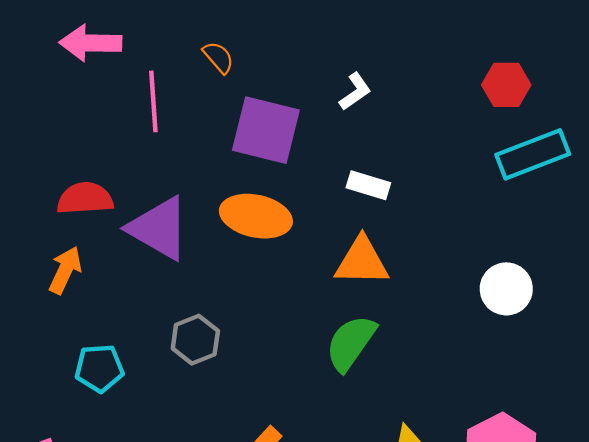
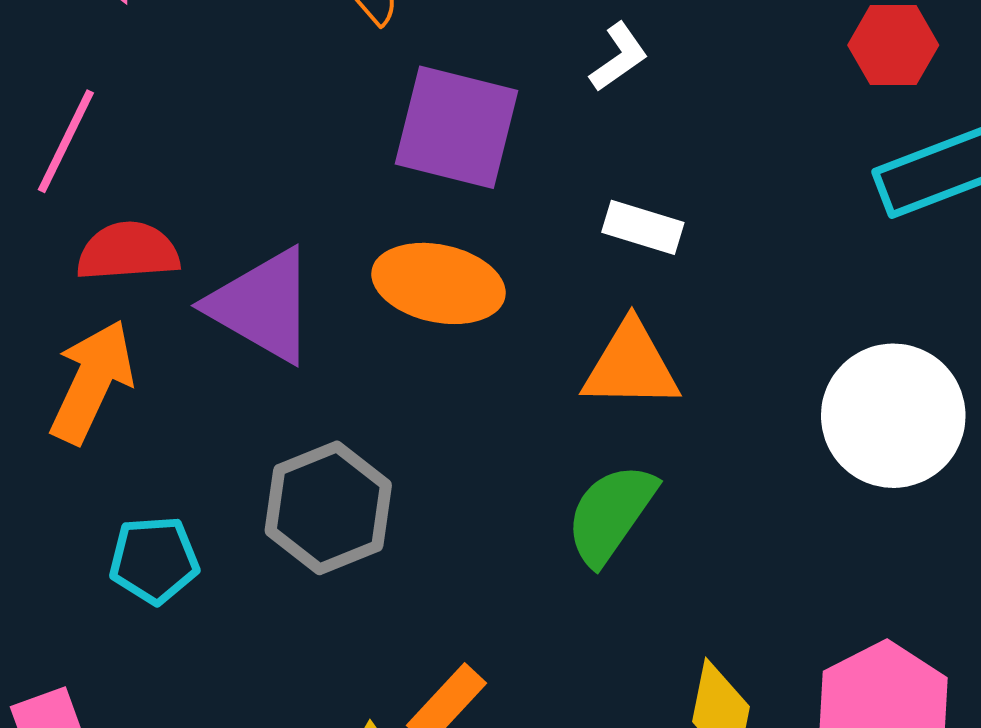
pink line: (153, 101) -> (66, 141), moved, turned 30
orange arrow: (65, 270) -> (92, 382), size x1.4
white circle: (506, 289) -> (893, 416), size x1.5
gray hexagon: (195, 340) -> (328, 508), size x1.4

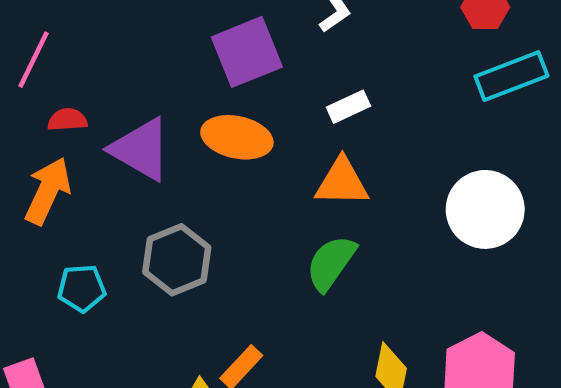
purple square: (457, 127) -> (247, 52), turned -36
white rectangle: (643, 227) -> (348, 107), turned -42
red semicircle: (128, 251) -> (67, 120), size x0.7

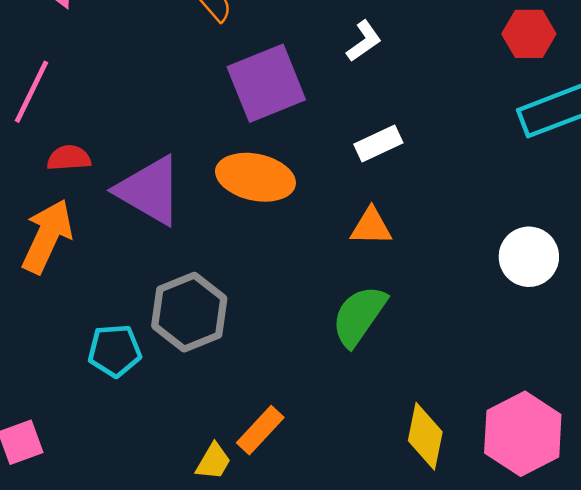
orange triangle: (342, 182) -> (371, 227), size x0.7
white circle: (485, 209) -> (529, 257), size x0.7
cyan pentagon: (82, 288) -> (115, 351), moved

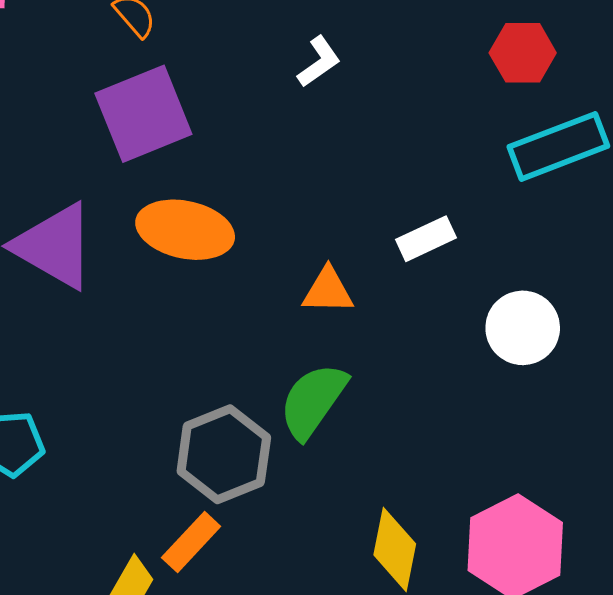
purple square: (266, 83) -> (143, 114), moved
white rectangle: (378, 144) -> (426, 239), moved
gray hexagon: (189, 312) -> (224, 454), moved

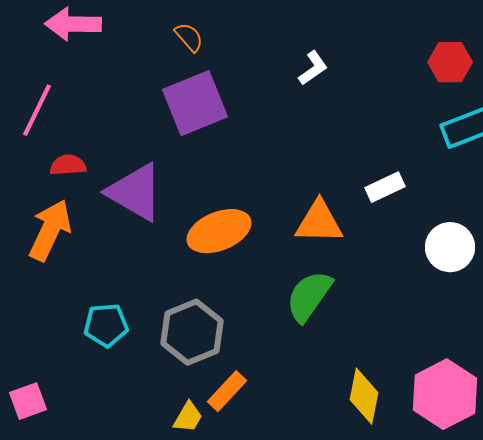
orange ellipse: (185, 230) -> (219, 231), moved, turned -34
orange triangle: (328, 291) -> (319, 222), size x1.4
gray hexagon: (224, 454) -> (192, 332), moved

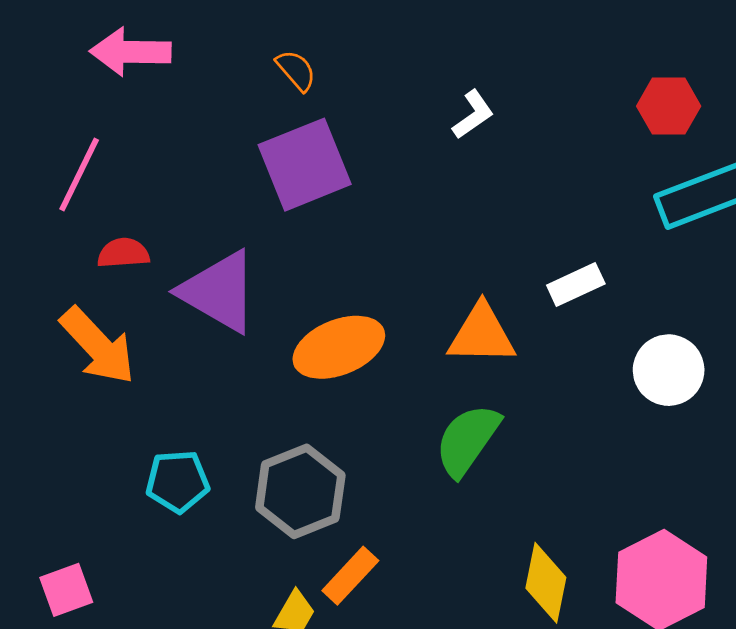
orange arrow: (50, 230) -> (98, 346), turned 112

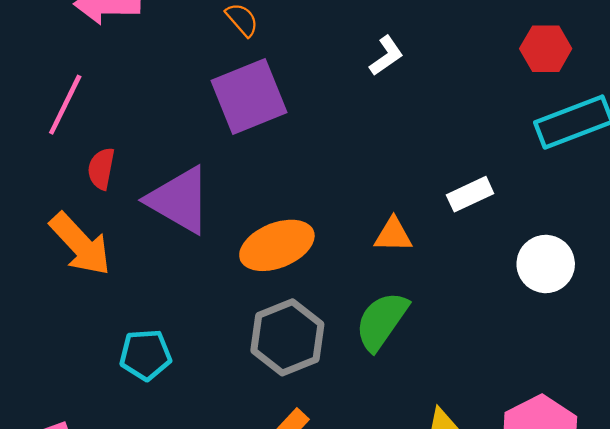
red semicircle: (123, 253) -> (101, 169), turned -75
orange triangle: (482, 334) -> (393, 235), size x0.7
gray hexagon: (300, 491) -> (287, 337), moved

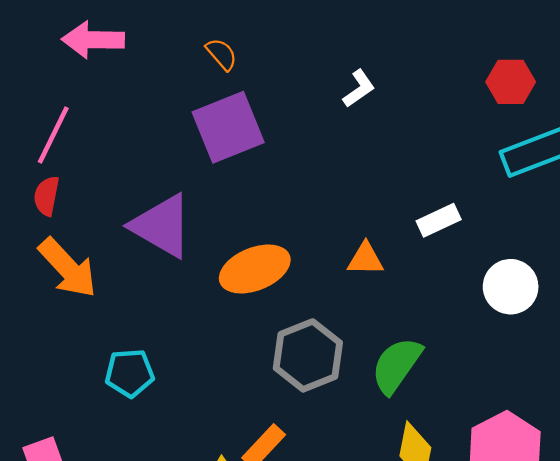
red semicircle: (101, 169) -> (47, 196), moved
green semicircle: (382, 321) -> (397, 365), moved
gray hexagon: (287, 337) -> (308, 355), moved

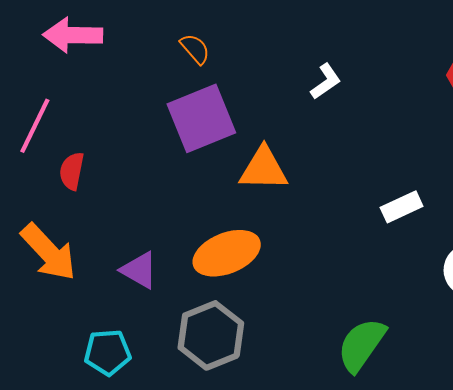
red semicircle: (47, 196) -> (72, 171), moved
purple triangle: (162, 226) -> (139, 270), moved, size x0.6
orange triangle: (365, 259) -> (264, 169), moved, size x1.4
gray hexagon: (308, 355) -> (211, 335), moved

